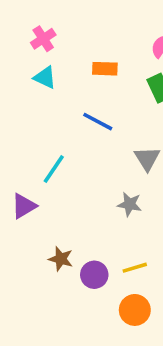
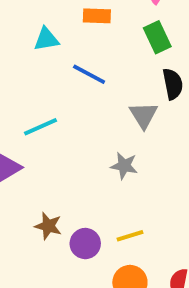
cyan triangle: (45, 77) -> (46, 39), moved, turned -35
cyan line: (54, 169) -> (40, 127), turned 32

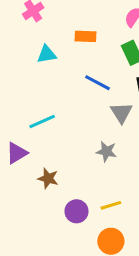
blue line: (89, 74) -> (97, 83), moved
brown star: (48, 226) -> (48, 178), moved

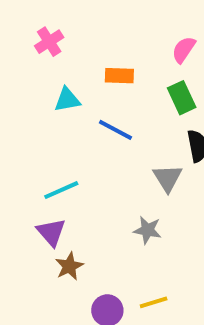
blue line: (97, 83) -> (115, 130), moved
purple triangle: (17, 153) -> (51, 232), moved, turned -40
brown star: (48, 178) -> (69, 266), turned 30

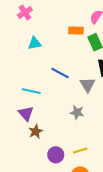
orange rectangle: (119, 76) -> (76, 31), moved
blue line: (115, 130) -> (60, 73), moved
cyan line: (61, 190) -> (31, 91), turned 36

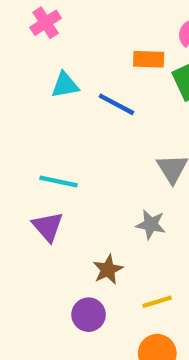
blue line: (60, 73) -> (116, 104), moved
brown star: (36, 131) -> (108, 270), moved
purple circle: (56, 155) -> (89, 315), moved

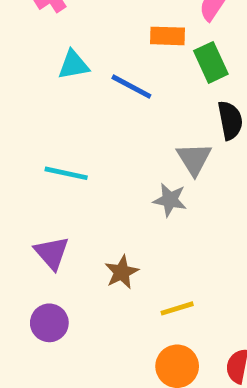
gray star: (151, 224) -> (170, 200), moved
purple triangle: (48, 227) -> (52, 253), moved
purple circle: (89, 315) -> (49, 323), moved

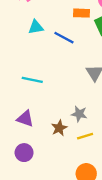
gray star: (170, 200) -> (79, 114), moved
purple triangle: (52, 253) -> (25, 119), turned -30
yellow line: (177, 308) -> (85, 136), moved

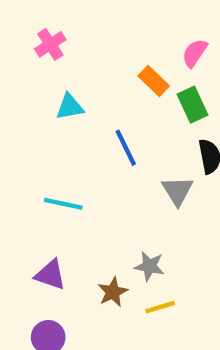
orange rectangle: (82, 13) -> (154, 81), turned 42
blue line: (64, 38) -> (126, 148), moved, turned 36

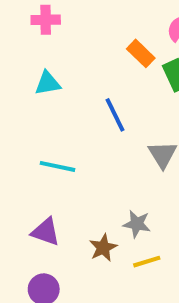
pink cross: (50, 44) -> (46, 20), turned 32
cyan triangle: (70, 107) -> (48, 83), moved

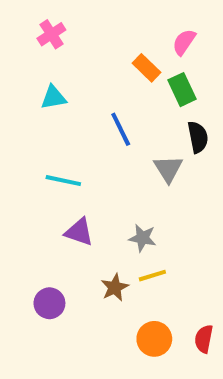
pink cross: (46, 20) -> (51, 34), turned -32
purple triangle: (46, 232) -> (79, 232), moved
brown star: (103, 248) -> (115, 287), moved

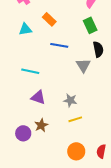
orange rectangle: (146, 68) -> (49, 19), moved
blue line: (121, 129) -> (59, 45), turned -54
brown star: (115, 287) -> (41, 125), moved

